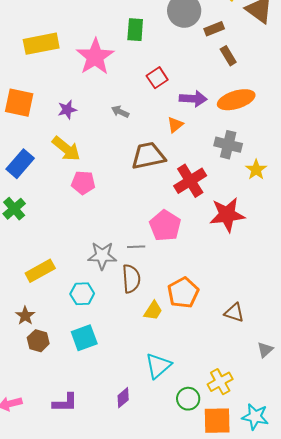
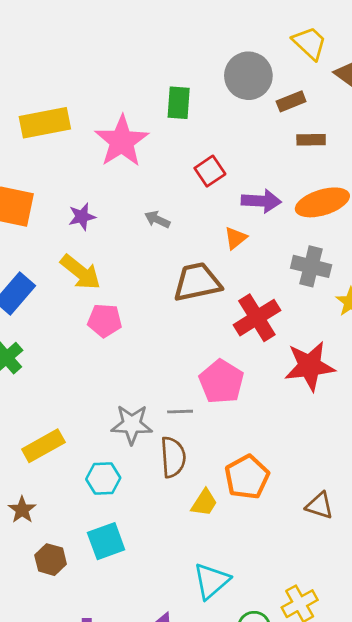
brown rectangle: (228, 56) -> (311, 140), turned -60
brown hexagon: (38, 341) -> (51, 560), moved

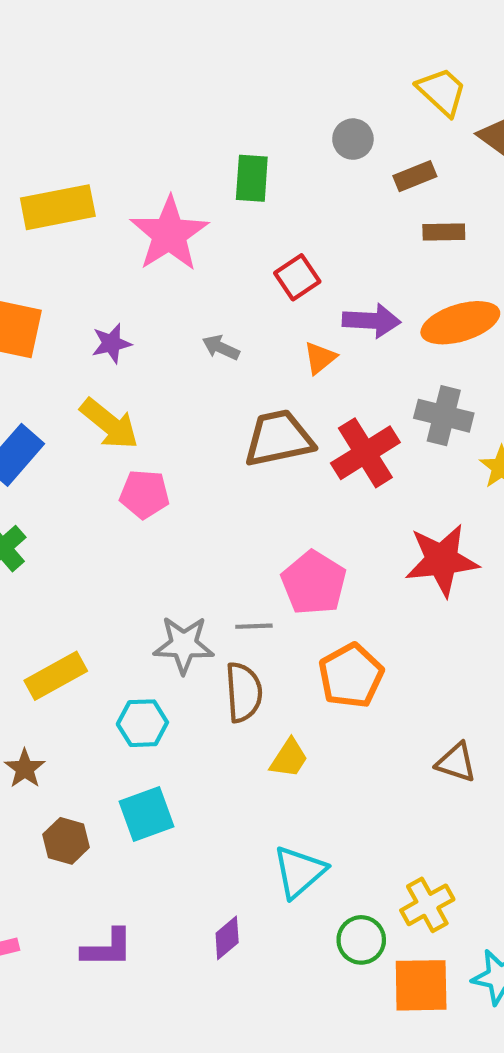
gray circle: (248, 76) -> (353, 139), size x0.6
orange triangle: (236, 238) -> (320, 358), moved
red cross: (257, 318) -> (365, 453), moved
orange pentagon: (247, 477) -> (351, 676), moved

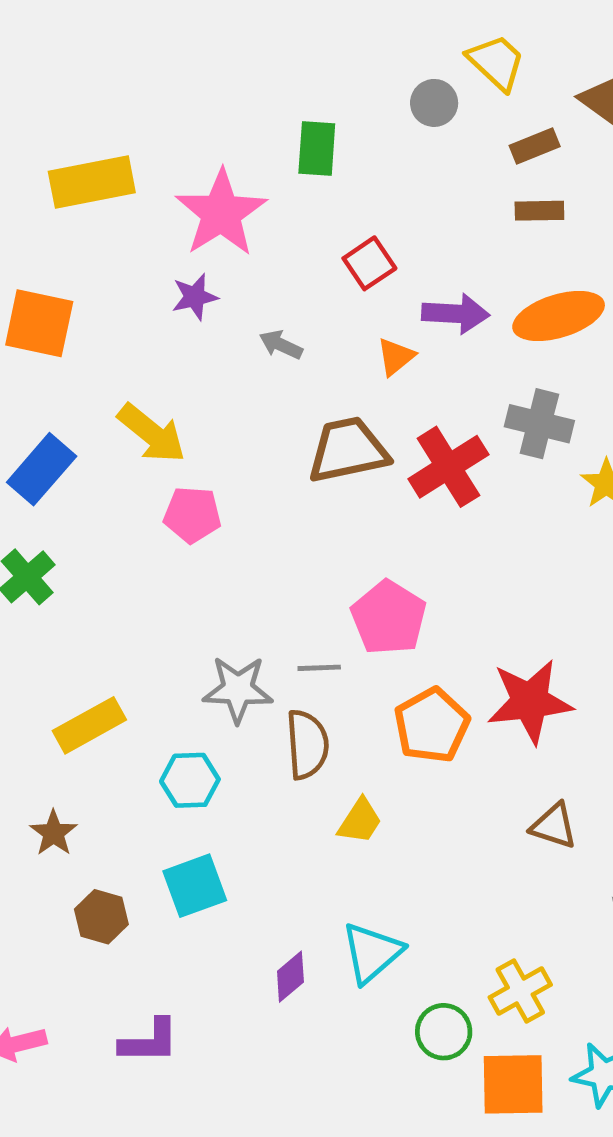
yellow trapezoid: (442, 92) -> (496, 62), moved
brown rectangle: (415, 176) -> (535, 146), moved
purple star: (111, 343) -> (195, 297), moved
red star: (442, 560) -> (530, 701), moved
purple diamond: (227, 938) -> (290, 977), moved

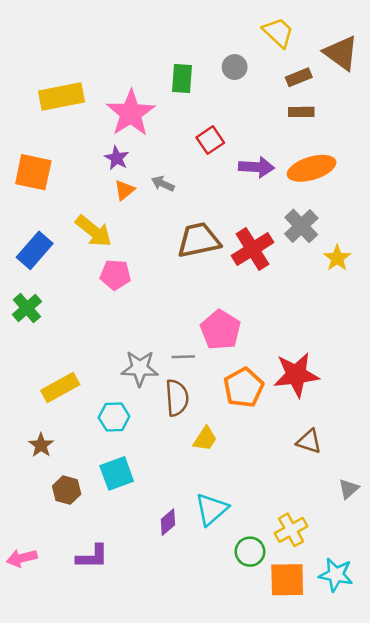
gray circle: (434, 103) -> (235, 67), moved
purple star: (195, 297) -> (117, 158), turned -30
orange triangle: (396, 357) -> (124, 190), moved
gray cross: (539, 424) -> (301, 226), turned 32

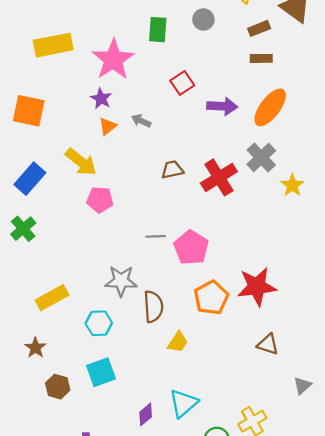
orange ellipse: (312, 168) -> (270, 107), turned -36
brown trapezoid: (199, 240) -> (172, 170), size x0.6
gray line: (183, 357) -> (156, 236), moved

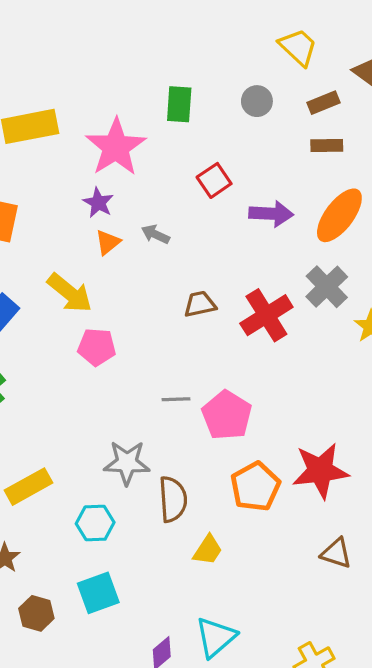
gray circle: (203, 20) -> (257, 101), moved

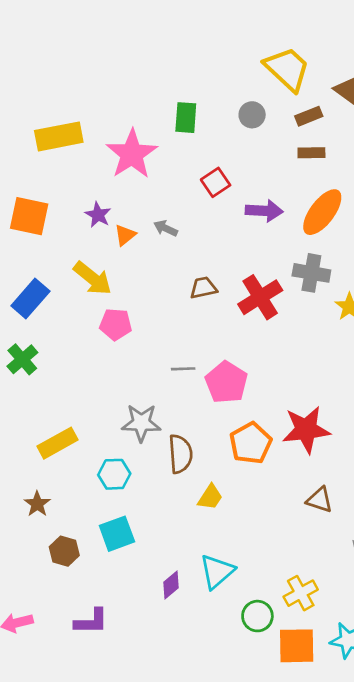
yellow trapezoid: (298, 47) -> (287, 69), size x1.4
purple star: (98, 203) -> (98, 215), moved
gray cross: (327, 287) -> (311, 273), turned -36

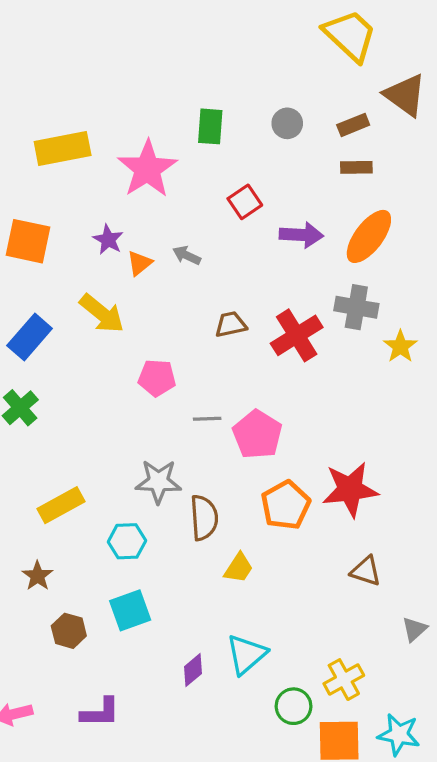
yellow trapezoid: (287, 69) -> (350, 35), moved
pink pentagon: (116, 324) -> (157, 378), moved

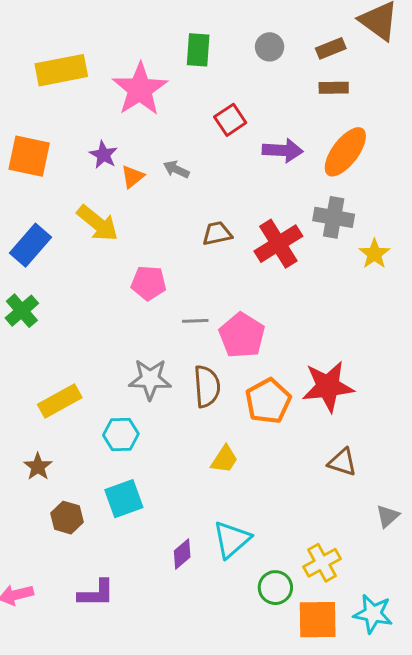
brown semicircle: (204, 518) -> (207, 386), moved

